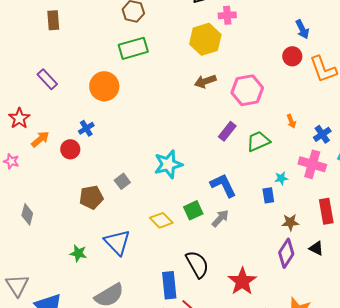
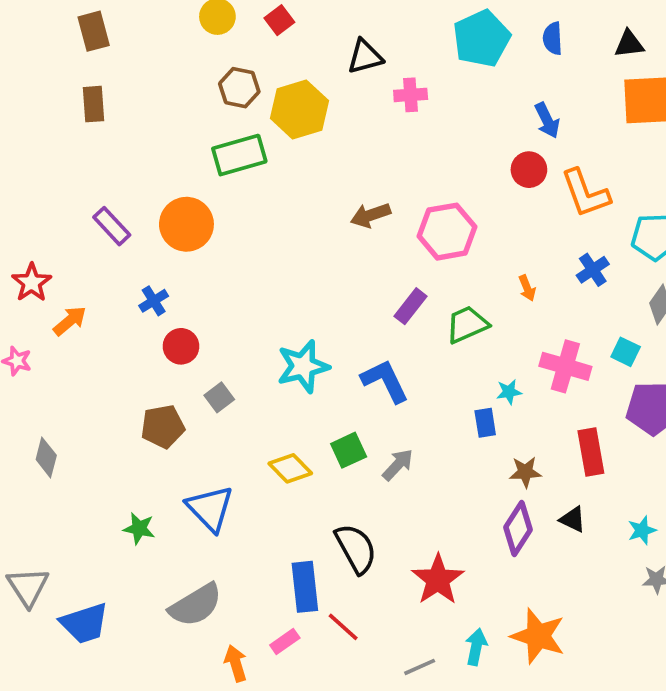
yellow hexagon: (205, 39) -> (299, 109), moved
purple rectangle: (47, 79) -> (112, 226), moved
blue cross: (322, 134) -> (593, 270), moved
red circle: (70, 149) -> (181, 346), moved
blue L-shape: (223, 185) -> (385, 381), moved

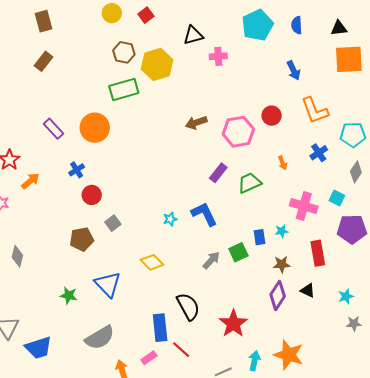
brown rectangle: (94, 104) -> (44, 61), turned 42
red circle: (529, 170) -> (272, 116), moved
cyan star: (303, 366) -> (170, 219), moved, size x0.5
cyan star: (509, 392) -> (282, 231), moved
green square: (349, 450) -> (238, 252), moved

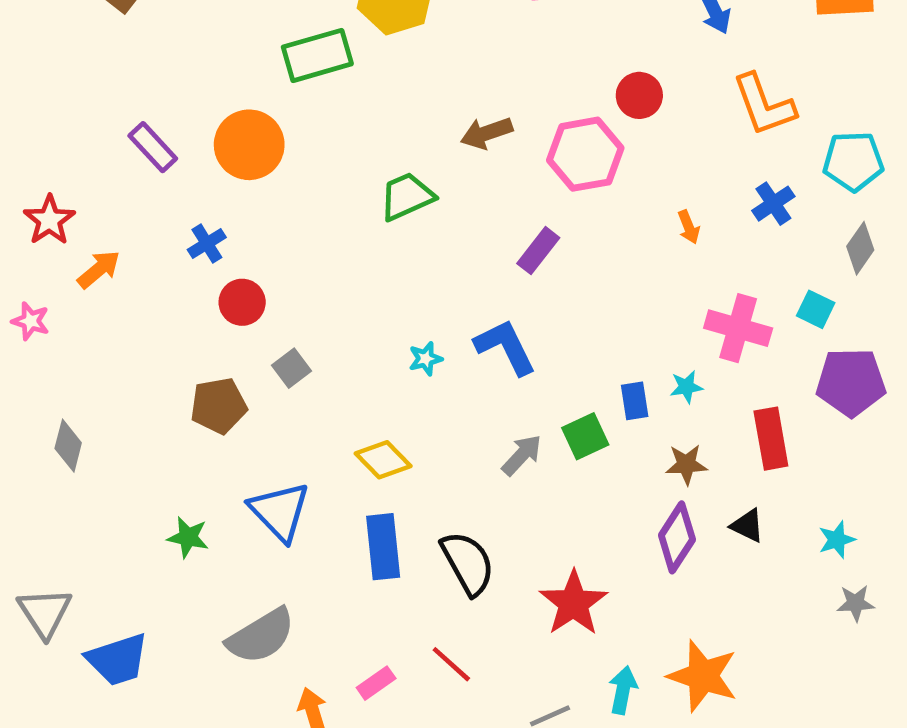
red circle: (272, 116) -> (639, 95), moved
green trapezoid: (249, 183) -> (407, 196), moved
blue rectangle: (160, 328) -> (383, 547), moved

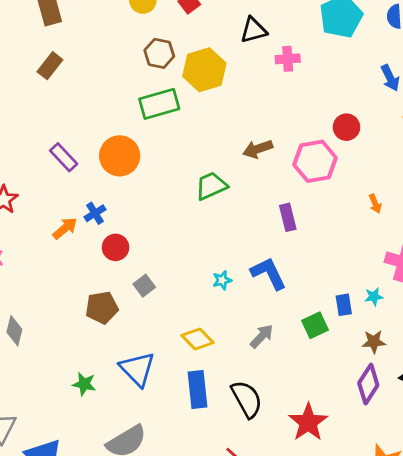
purple rectangle: (538, 251) -> (288, 217), turned -52
orange arrow: (99, 269) -> (65, 228), moved
gray arrow: (522, 455) -> (262, 336), moved

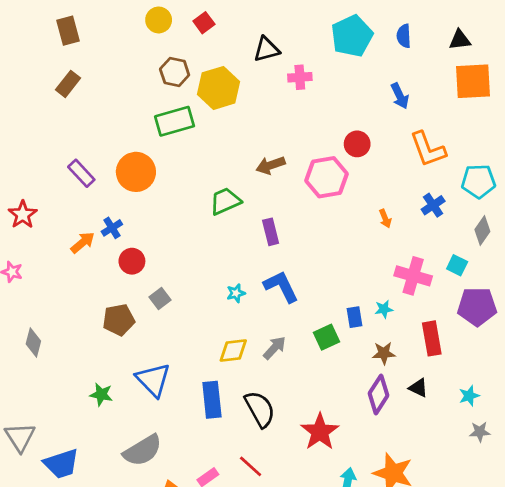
purple rectangle: (288, 217) -> (271, 232), moved
yellow diamond: (198, 339) -> (233, 350), moved, turned -52

